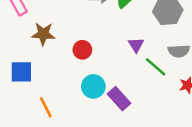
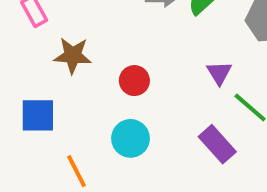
cyan circle: (93, 86) -> (131, 138), moved
purple rectangle: (119, 99) -> (217, 144), moved

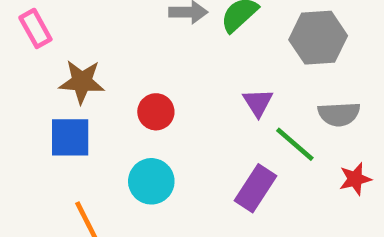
blue square: (38, 115) -> (70, 137), moved
purple rectangle: (217, 144) -> (256, 188), turned 75

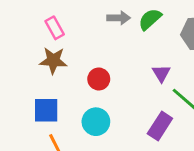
pink rectangle: (35, 28) -> (55, 28), moved
blue square: (70, 137) -> (46, 110), moved

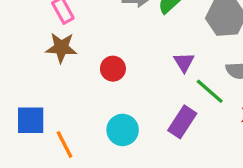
blue square: (46, 110) -> (31, 120), moved
cyan circle: (96, 122) -> (123, 130), moved

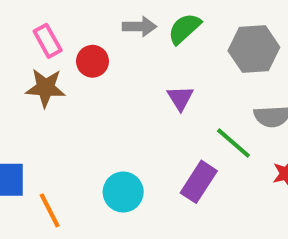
purple triangle: (184, 62) -> (180, 98), moved
red circle: (113, 69) -> (92, 61), moved

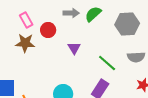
purple triangle: (180, 98) -> (74, 48), moved
green line: (233, 143) -> (107, 63), moved

